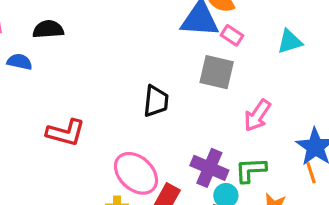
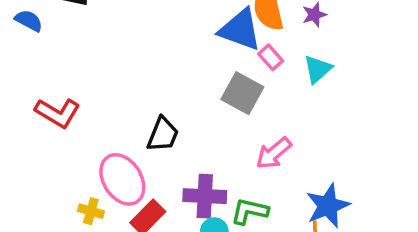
cyan triangle: (290, 42) -> (318, 69), moved, turned -40
black trapezoid: (156, 101) -> (163, 134), moved
purple cross: (209, 168) -> (205, 196), turned -36

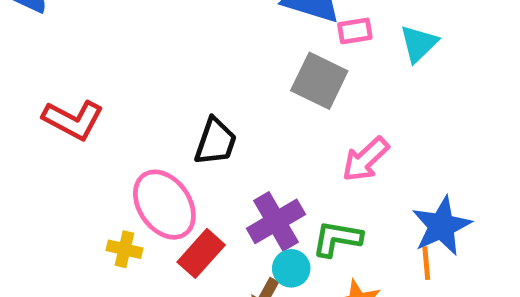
pink rectangle: (271, 57) -> (355, 31), turned -55
purple cross: (205, 196) -> (276, 221), turned -30

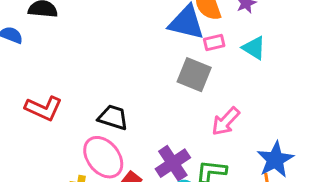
cyan triangle: (419, 44) -> (254, 48), turned -40
black trapezoid: (215, 142) -> (113, 117), moved, turned -88

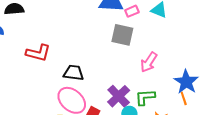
red L-shape: (44, 108) -> (38, 53), moved

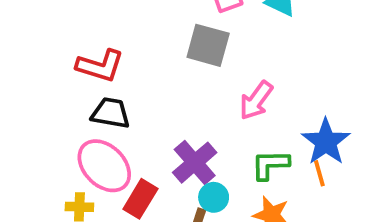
red L-shape: (38, 53) -> (100, 66), moved
green L-shape: (145, 97) -> (270, 165), moved

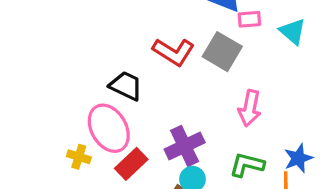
red L-shape: (100, 66) -> (174, 52), moved
pink arrow: (256, 100) -> (250, 108), turned -40
blue star: (326, 142) -> (298, 158), size x0.7

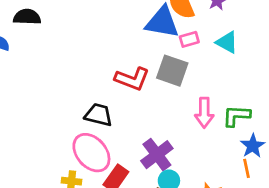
green L-shape: (247, 165) -> (236, 116), moved

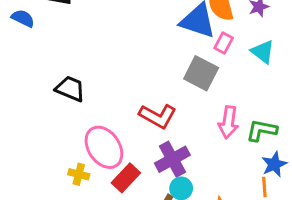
pink rectangle: (189, 39) -> (224, 43), turned -54
red L-shape: (132, 79) -> (158, 116), moved
black trapezoid: (99, 115) -> (70, 89), moved

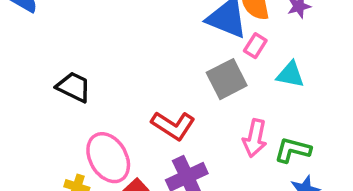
cyan triangle: (263, 52) -> (290, 75), moved, turned -30
gray square: (201, 73) -> (227, 79), turned 32

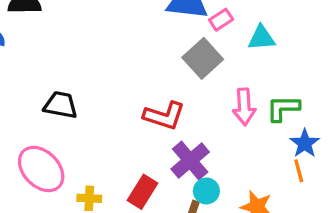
pink rectangle: (255, 46) -> (221, 20), turned 40
pink ellipse: (108, 158) -> (41, 169), moved

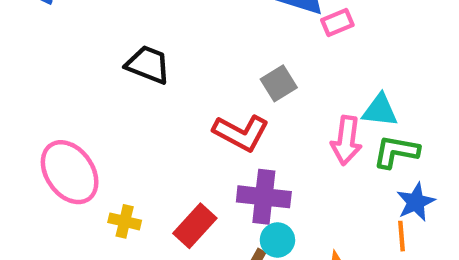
cyan triangle: (261, 38) -> (380, 110), moved
gray square: (203, 58) -> (279, 83), moved, size x0.7
black trapezoid: (61, 105) -> (148, 65), moved
purple cross: (190, 160) -> (264, 197), turned 36

